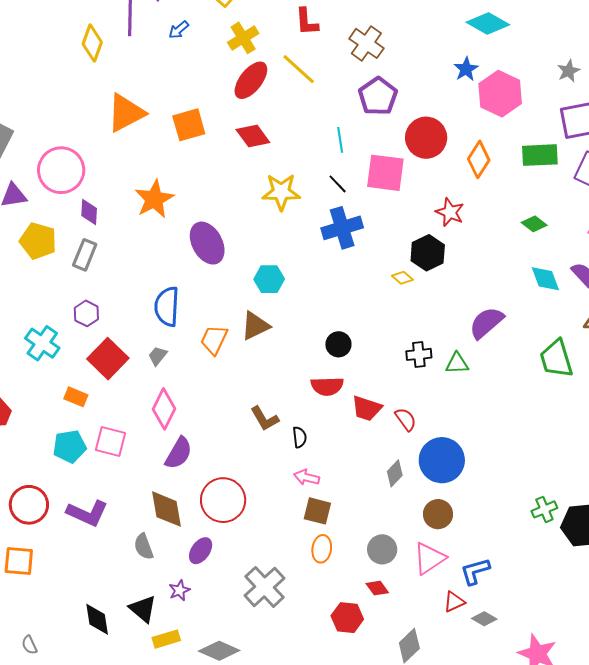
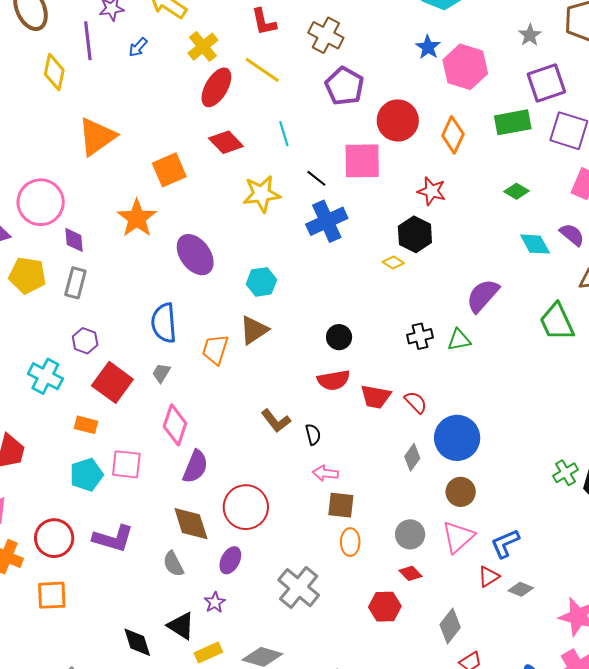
orange square: (189, 125) -> (169, 170), moved
cyan line: (340, 140) -> (284, 134), moved

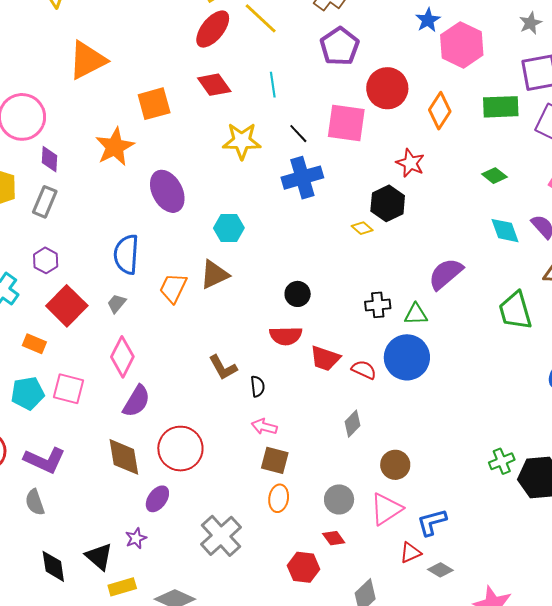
red semicircle: (416, 402) -> (364, 370), turned -30
blue circle: (457, 438) -> (407, 357), moved
gray semicircle: (173, 564) -> (35, 502), moved

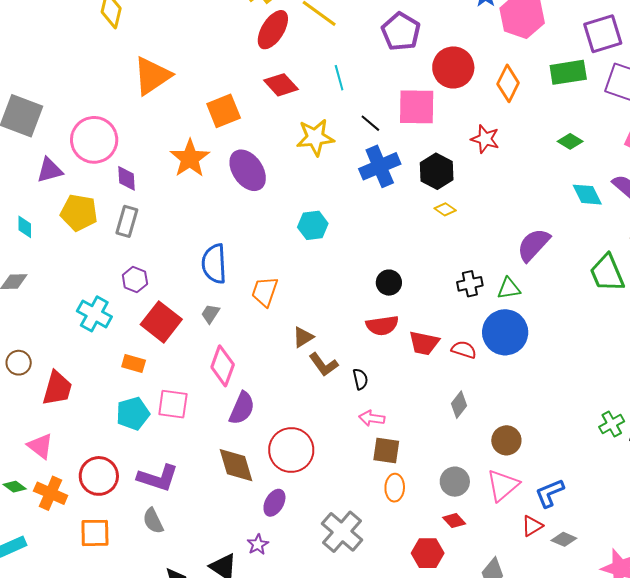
purple ellipse: (167, 191) -> (248, 170), moved
black hexagon: (388, 203) -> (437, 171), moved
brown triangle: (214, 274) -> (303, 337), moved, size x0.7

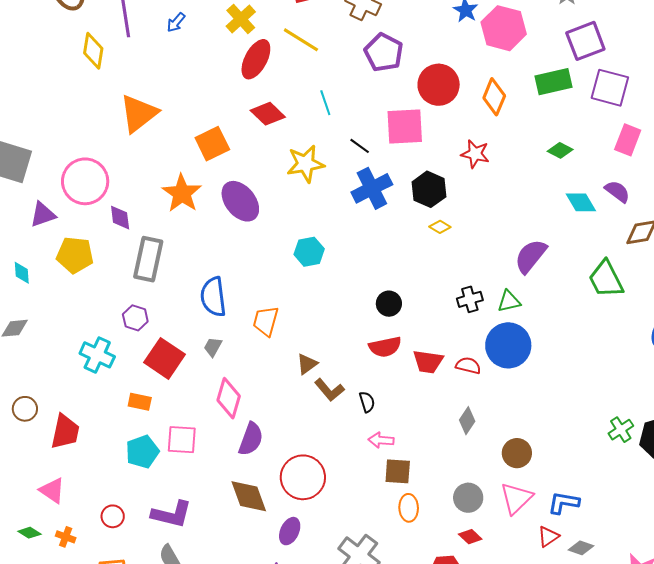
gray rectangle: (127, 221) -> (148, 259), moved, size x1.4
red circle: (99, 476) -> (113, 516), size x0.6
orange cross: (51, 493) -> (66, 537), size x0.6
blue L-shape: (550, 493) -> (564, 503), turned 36

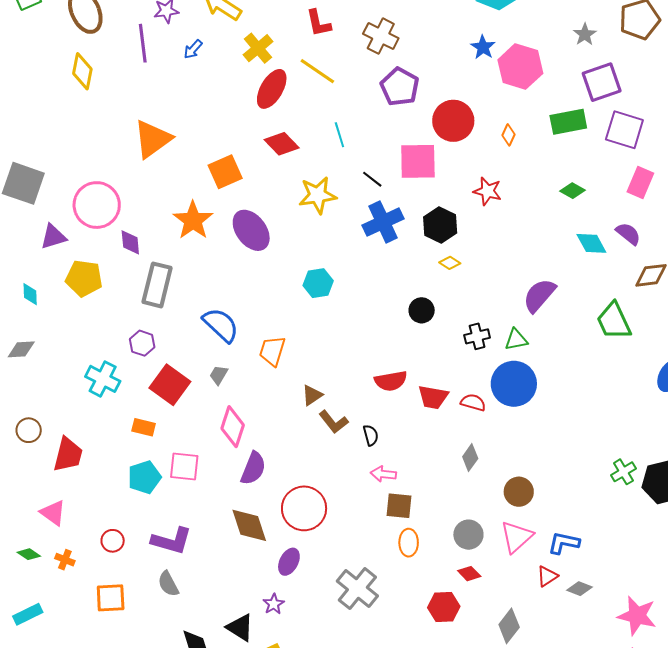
yellow diamond: (93, 51) -> (82, 71), moved
orange diamond: (494, 97) -> (509, 135), size x0.6
blue semicircle: (213, 297) -> (221, 325), turned 138
black circle: (389, 304) -> (422, 310), moved

